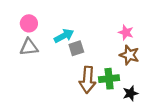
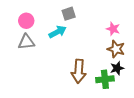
gray square: (76, 48) -> (69, 14), moved
green cross: (109, 79) -> (105, 79), moved
black star: (130, 93) -> (117, 68), moved

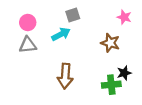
pink star: (113, 29) -> (124, 17), moved
brown star: (116, 49) -> (110, 43), moved
brown arrow: (79, 71) -> (65, 76), moved

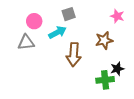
pink circle: (28, 22) -> (34, 21), moved
brown star: (110, 43) -> (104, 40), turned -30
brown arrow: (65, 76) -> (74, 55), moved

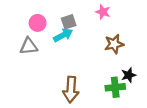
gray square: (69, 14) -> (69, 22), moved
pink star: (117, 16) -> (103, 12), moved
brown arrow: (74, 55) -> (71, 90), moved

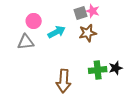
gray square: (69, 22) -> (81, 13), moved
brown star: (114, 44) -> (88, 33), moved
green cross: (115, 87) -> (98, 70), moved

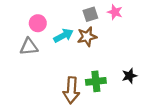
pink star: (93, 11) -> (115, 12), moved
brown star: (88, 33) -> (87, 37), moved
green cross: (98, 70) -> (96, 81), moved

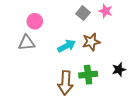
gray square: (90, 14) -> (83, 13), turned -32
cyan arrow: (63, 36) -> (67, 46), moved
brown star: (87, 37) -> (91, 42), moved

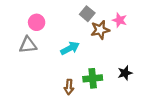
pink star: (106, 11) -> (120, 20), moved
brown star: (91, 42) -> (100, 30), moved
brown arrow: (66, 83) -> (69, 87), size x0.6

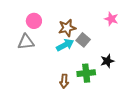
gray square: (87, 14) -> (83, 40), moved
brown star: (100, 30) -> (67, 28), moved
black star: (125, 73) -> (107, 61), moved

